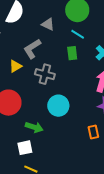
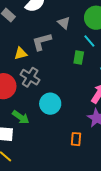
gray cross: (45, 74) -> (30, 77), moved

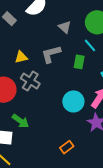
gray L-shape: (42, 42) -> (51, 54), moved
cyan circle: (50, 104) -> (73, 101), moved
orange rectangle: (76, 139) -> (67, 147), moved, turned 48

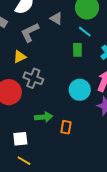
gray L-shape: (51, 54) -> (30, 32), moved
green arrow: (20, 121) -> (44, 117), moved, turned -30
orange rectangle: (67, 147) -> (66, 127), moved, turned -32

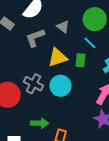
yellow triangle: (20, 57) -> (58, 57), moved, size x1.5
cyan circle: (80, 90) -> (60, 86), moved

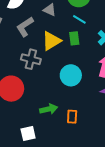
gray cross: (34, 84) -> (31, 59), moved
cyan circle: (60, 86) -> (71, 75), moved

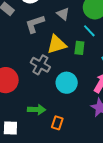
gray cross: (31, 59) -> (40, 65), moved

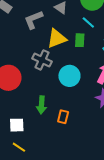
green arrow: (37, 110) -> (41, 105), turned 96

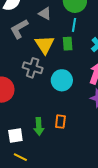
cyan line: (88, 23) -> (74, 25), turned 64
yellow triangle: (57, 38) -> (45, 45), turned -35
green arrow: (41, 105) -> (39, 126), moved

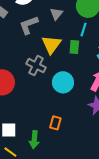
gray triangle: (45, 13) -> (56, 14), turned 32
green arrow: (39, 126) -> (34, 140), moved

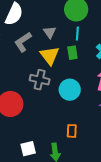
gray triangle: (56, 14) -> (50, 32), moved

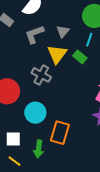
green rectangle: (72, 53) -> (80, 57), turned -56
cyan circle: (70, 90) -> (35, 113), moved
orange rectangle: (72, 131) -> (60, 133), size x1.6

